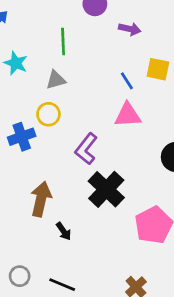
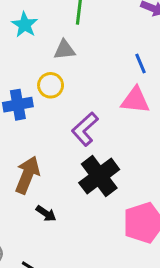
black arrow: (64, 231) -> (46, 213), turned -30

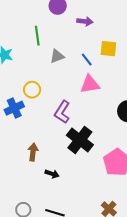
gray triangle: (65, 50) -> (57, 56), moved
brown arrow: (27, 175) -> (33, 152), size x0.7

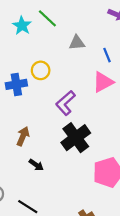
green line: (37, 36) -> (47, 18), moved, turned -54
pink triangle: (90, 84) -> (103, 82), turned -35

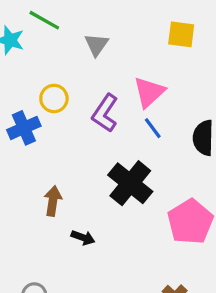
gray triangle: (77, 43) -> (96, 45), turned -35
blue line: (107, 55) -> (153, 128), moved
purple L-shape: (66, 103) -> (105, 113), moved

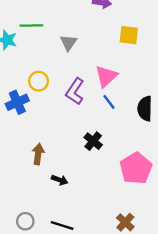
green line: (44, 20) -> (31, 26), turned -30
black cross: (130, 183) -> (93, 141), size x0.6

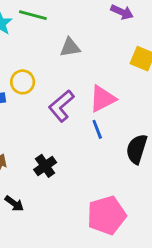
gray triangle: (69, 43) -> (70, 47), turned 30
black cross: (93, 141) -> (45, 166), moved

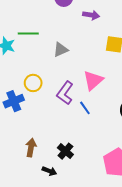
blue line: (97, 129) -> (85, 108), moved
black cross: (45, 166) -> (65, 151), moved

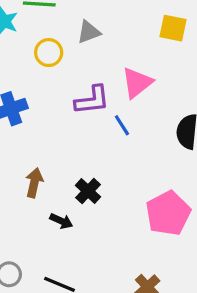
yellow circle: (33, 83) -> (49, 53), moved
purple L-shape: (65, 93) -> (92, 100), turned -135

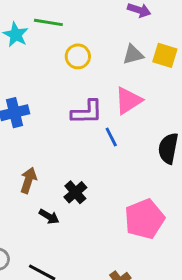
gray triangle: (89, 32) -> (133, 55), moved
yellow circle: (49, 53) -> (78, 56), moved

